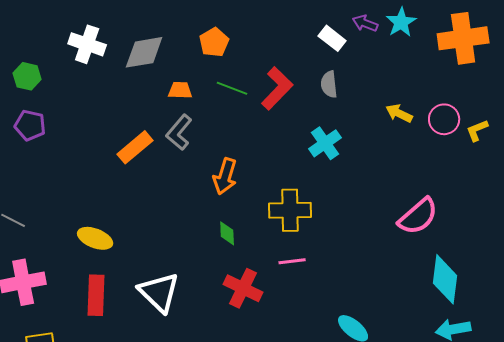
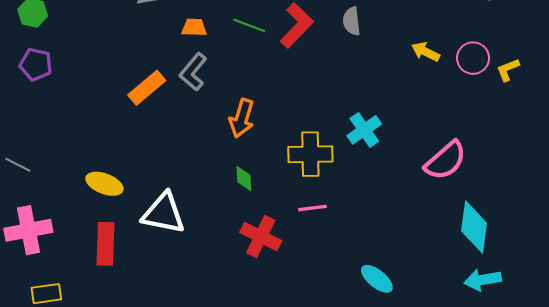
cyan cross: (325, 143) -> (364, 130), moved
white triangle: (159, 292) -> (164, 213), moved, turned -33

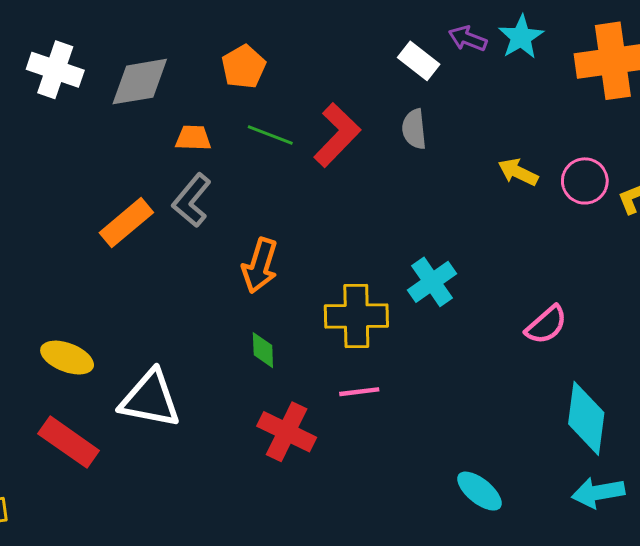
pink semicircle: (446, 161) -> (546, 325), size x0.7
red rectangle: (106, 244) -> (69, 442), turned -57
cyan ellipse: (377, 279) -> (479, 491), moved

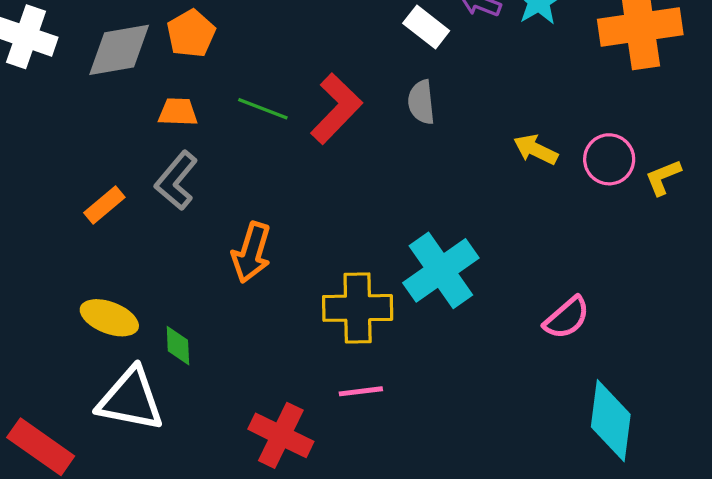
orange pentagon: (244, 67) -> (191, 34), moved
orange rectangle: (126, 223) -> (104, 205), size x0.7
cyan cross: (432, 282) -> (441, 270), size x1.4
green diamond: (263, 350) -> (178, 346), moved
yellow ellipse: (67, 358) -> (109, 318), moved

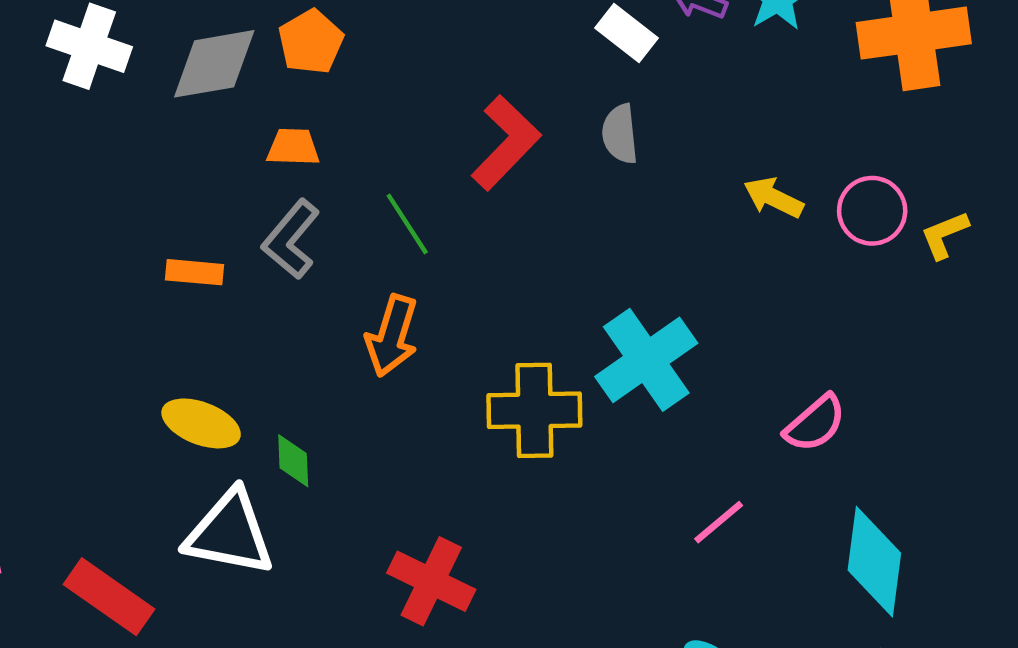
green line: (263, 109) -> (407, 224), moved, turned 36
orange rectangle: (104, 205) -> (195, 272), turned 45
pink line: (361, 391) -> (719, 522), moved, turned -33

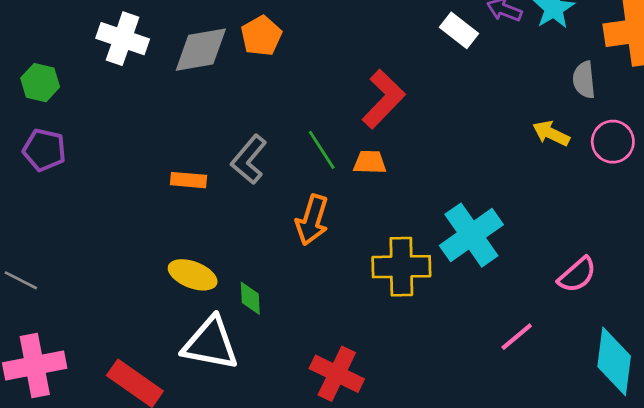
gray semicircle: (620, 134) -> (584, 80), moved
orange trapezoid: (293, 147) -> (370, 162), moved

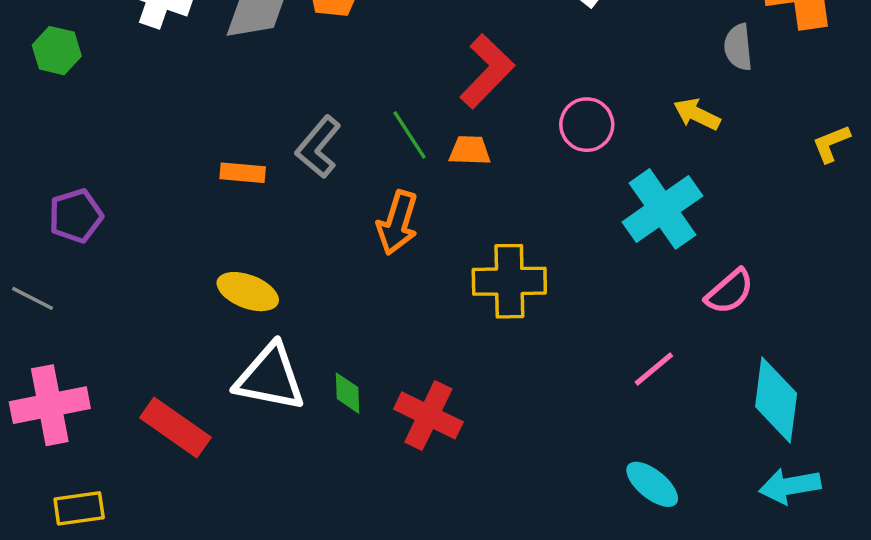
pink circle: (613, 142) -> (587, 125), moved
purple pentagon: (44, 150) -> (76, 216), moved, turned -30
cyan cross: (471, 235) -> (662, 209), moved
green diamond: (250, 298) -> (348, 393), moved

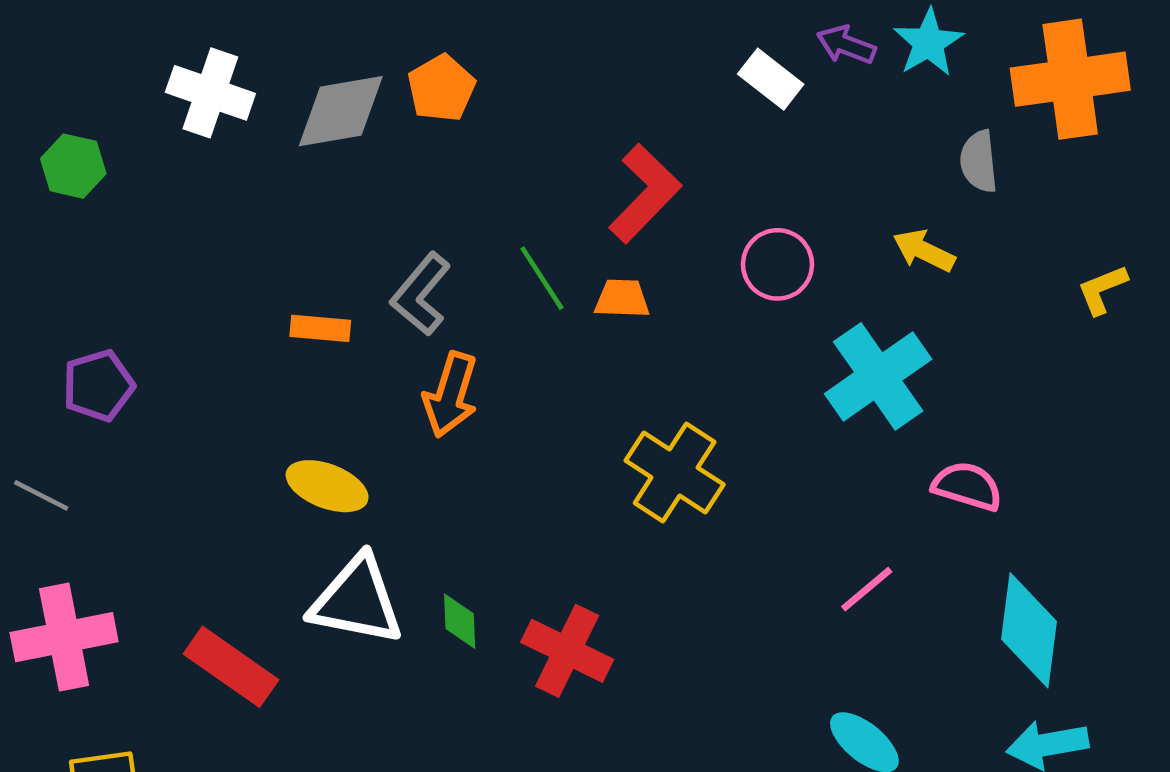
orange arrow: (397, 223) -> (451, 395), moved
yellow cross: (509, 281) -> (675, 472), turned 34
pink semicircle: (730, 292) -> (967, 486), turned -122

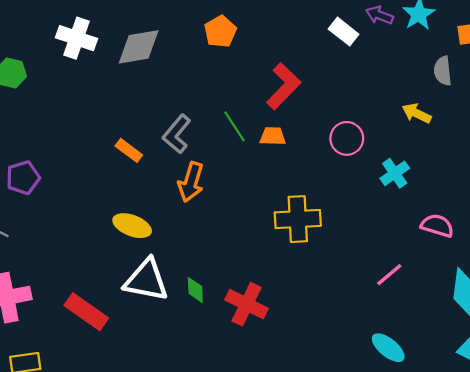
orange pentagon: (441, 88) -> (220, 32), moved
pink circle: (778, 264) -> (347, 138), moved
orange rectangle: (320, 328) -> (129, 150), turned 32
cyan cross: (878, 376) -> (395, 173), size x0.6
yellow cross: (675, 472) -> (298, 219), turned -36

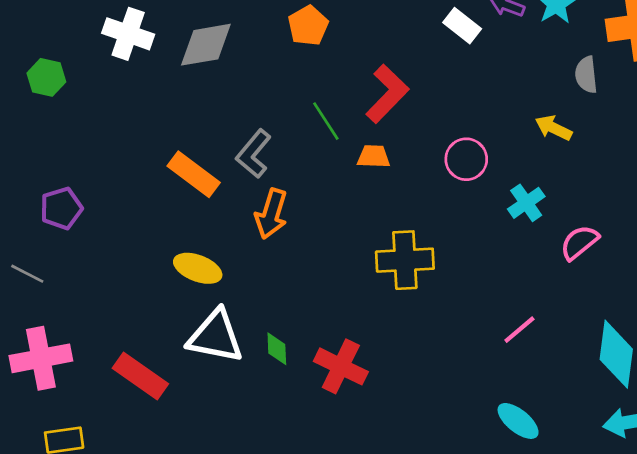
green line: (235, 126) -> (326, 121), moved
orange rectangle: (129, 150) -> (194, 174), size x1.5
pink semicircle: (437, 226) -> (579, 242), moved, turned -56

